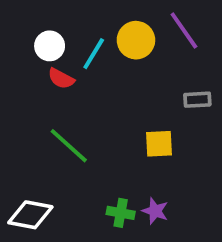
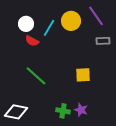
gray rectangle: (197, 100) -> (103, 41), moved

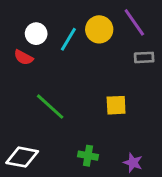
red semicircle: (32, 41) -> (23, 57), moved
purple star: (81, 110) -> (133, 163), moved

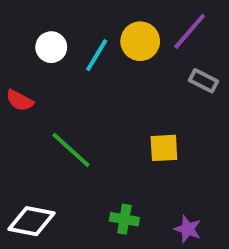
purple line: (134, 22) -> (190, 31), turned 76
red semicircle: (23, 57) -> (20, 101), moved
gray rectangle: (144, 57) -> (203, 81), turned 30

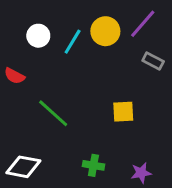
purple star: (188, 229) -> (141, 173), turned -30

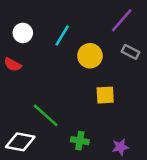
yellow circle: (105, 31) -> (90, 56), moved
white circle: (38, 36) -> (23, 33), moved
green line: (53, 113) -> (46, 115), moved

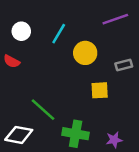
purple line: (122, 20) -> (115, 19), turned 30
gray rectangle: (131, 52) -> (124, 65), moved, turned -42
green cross: (80, 141) -> (76, 134), size x1.5

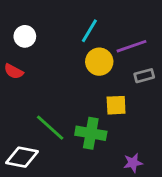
purple line: (115, 19) -> (132, 46), moved
cyan line: (59, 34) -> (89, 31), moved
green cross: (76, 134) -> (91, 133), moved

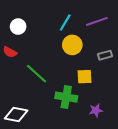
purple line: (132, 46) -> (97, 21), moved
green line: (50, 128) -> (37, 74), moved
purple star: (133, 163) -> (96, 110), moved

